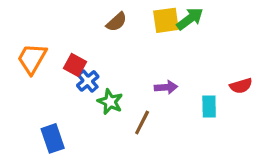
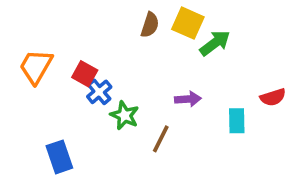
green arrow: (190, 19) -> (215, 43), moved
yellow square: (166, 20) -> (188, 23), turned 32
brown semicircle: (117, 22) -> (150, 25), moved, turned -30

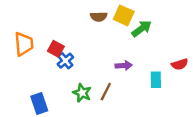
brown semicircle: (150, 25) -> (99, 17), turned 70
orange trapezoid: (36, 67) -> (24, 44), turned 145
green star: (125, 115) -> (82, 93), moved

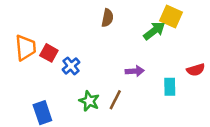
yellow square: (124, 15) -> (171, 17), moved
brown semicircle: (99, 17) -> (107, 18), turned -77
red square: (56, 49) -> (49, 53), moved

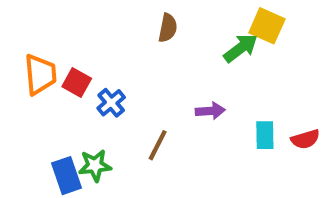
red semicircle: (196, 70) -> (305, 139), moved
brown line: (115, 100) -> (158, 145), moved
green star: (89, 101) -> (95, 165), moved, turned -30

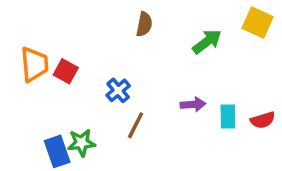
yellow square: (267, 26) -> (258, 23), moved
blue cross: (111, 103) -> (118, 90), moved
purple arrow: (210, 111) -> (193, 104), moved

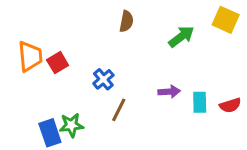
red square: (66, 71) -> (58, 63), turned 30

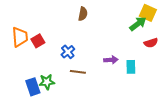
green arrow: (181, 37) -> (138, 24), moved
red semicircle: (230, 105) -> (151, 43), moved
brown line: (119, 110) -> (78, 72), turned 70

